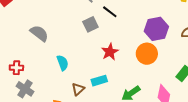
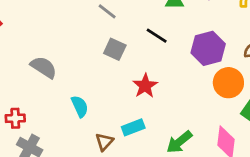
black line: (110, 12) -> (157, 36), moved
gray square: (90, 24) -> (115, 49), turned -35
orange circle: (147, 54) -> (228, 83), moved

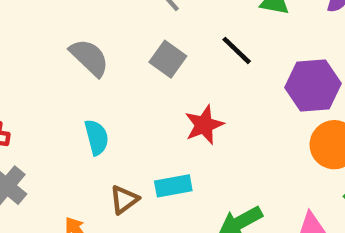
gray semicircle: (44, 67) -> (89, 58), moved

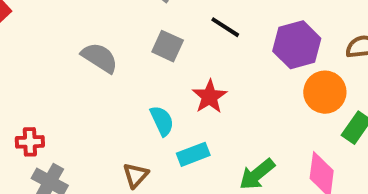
cyan semicircle: (97, 137) -> (162, 121), moved
brown triangle: (124, 200) -> (136, 175), moved

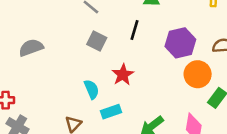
black line: (225, 27) -> (134, 30), turned 72
gray semicircle: (100, 58) -> (31, 48), moved, turned -55

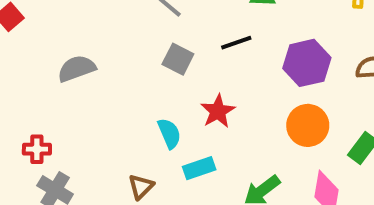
black line: (134, 30) -> (236, 43), turned 54
orange circle: (198, 74) -> (308, 125), moved

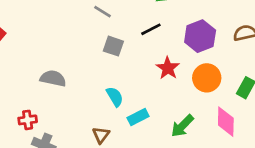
gray semicircle: (77, 69) -> (53, 78), moved, turned 40
red star: (218, 111) -> (168, 68), moved

